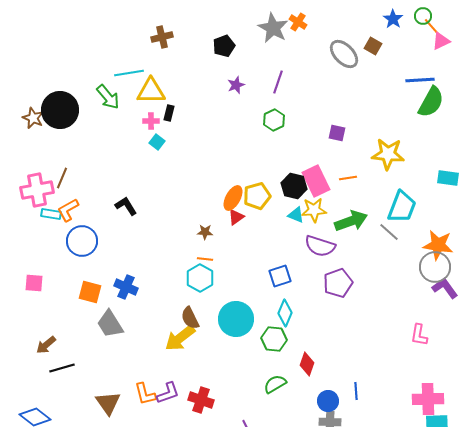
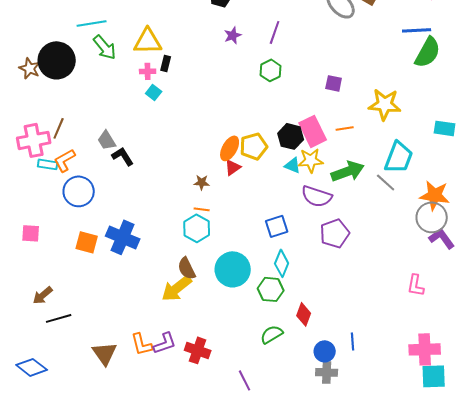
cyan line: (129, 73) -> (92, 23), moved
blue cross: (126, 287) -> (123, 237), size x1.4
gray trapezoid: (110, 324) -> (107, 140), moved, size x0.7

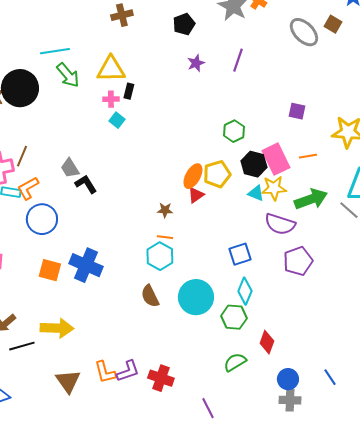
green hexagon: (271, 70) -> (234, 131), moved
yellow arrow: (177, 288) -> (57, 328), moved, turned -140
blue line: (353, 341) -> (330, 377), moved, turned -30

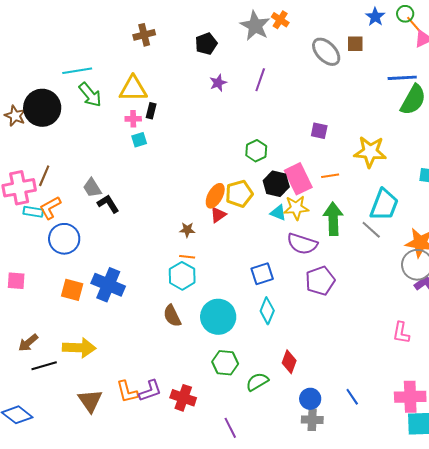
brown square: (333, 24) -> (355, 44), turned -30
cyan square: (117, 120) -> (139, 140), turned 35
green arrow: (311, 199) -> (333, 219), turned -72
green hexagon: (234, 317) -> (225, 363), moved

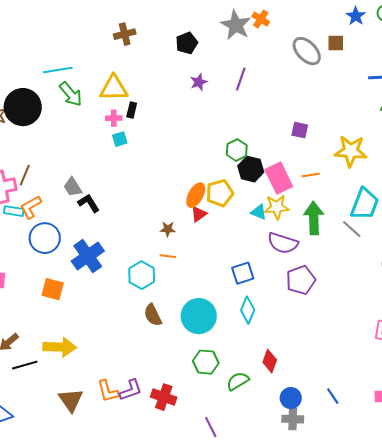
black hexagon: (276, 184) -> (251, 169), moved
cyan hexagon: (182, 276) -> (142, 275), moved
blue cross: (108, 285) -> (88, 256), moved, turned 32

